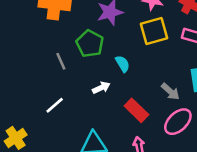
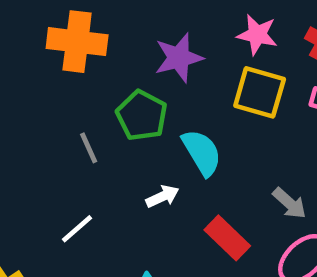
yellow square: (154, 31) -> (260, 92), turned 32
cyan semicircle: (123, 64) -> (202, 152), size x1.5

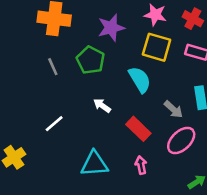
gray line: (89, 148) -> (53, 67), moved
cyan semicircle: (202, 152) -> (140, 80), moved
white arrow: (162, 196) -> (102, 105), turned -120

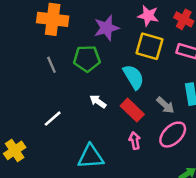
green pentagon: (90, 60) -> (87, 59), turned -30
red rectangle: (138, 129) -> (132, 110), moved
pink arrow: (141, 165) -> (135, 141), moved

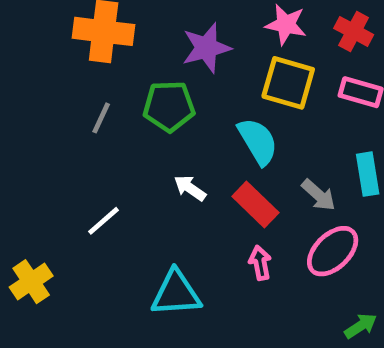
gray line: (51, 65) -> (101, 118), turned 49

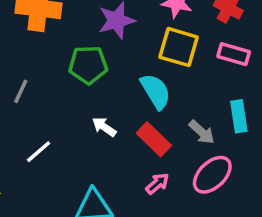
gray line: (101, 118) -> (21, 91), moved
pink arrow: (260, 263) -> (157, 184), turned 60

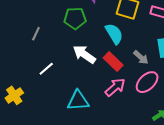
white arrow: (104, 127) -> (84, 54), size x1.6
pink arrow: (157, 184) -> (115, 87), size x1.5

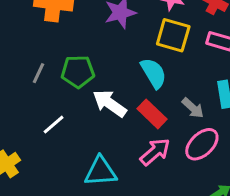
green pentagon: (75, 18) -> (78, 72), moved

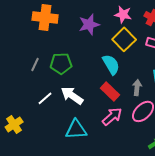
yellow square: (173, 35) -> (124, 39), turned 30
white arrow: (110, 103) -> (72, 95), moved
gray arrow: (193, 108) -> (137, 87), turned -126

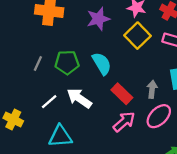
cyan semicircle: (111, 64) -> (102, 64), moved
yellow cross: (14, 124) -> (13, 120), moved, turned -30
cyan triangle: (76, 129) -> (60, 136), moved

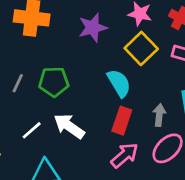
cyan semicircle: (102, 64) -> (119, 83), moved
red rectangle: (122, 94) -> (122, 121), turned 65

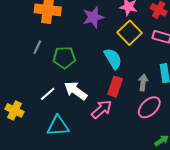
gray line: (18, 83) -> (37, 47), moved
pink arrow: (125, 155) -> (102, 109), moved

